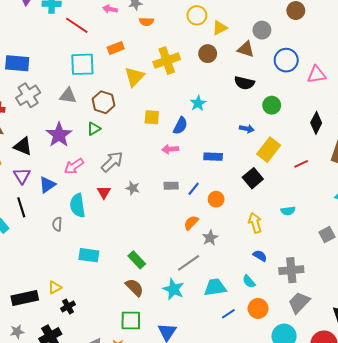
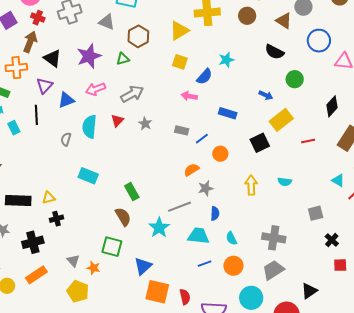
yellow triangle: (134, 77) -> (179, 31), moved
blue semicircle: (260, 256) -> (215, 213), moved, turned 48

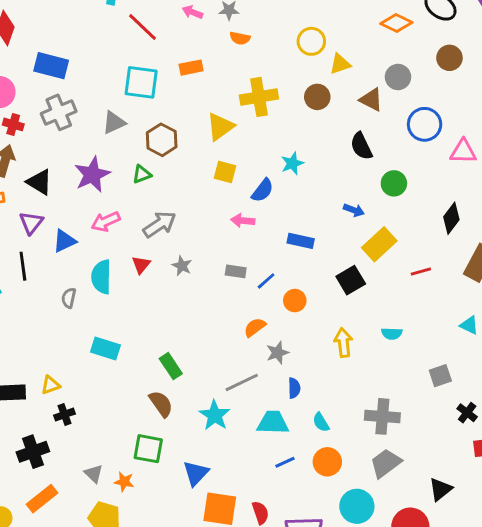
gray triangle: (107, 22) -> (114, 123), turned -42
black semicircle: (274, 52) -> (361, 146), turned 42

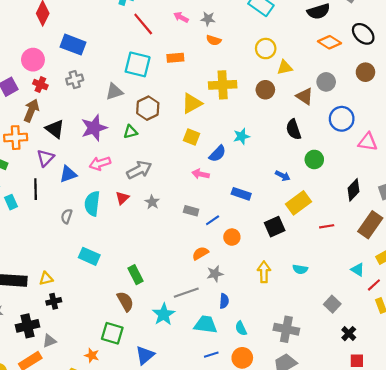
gray cross: (59, 112) -> (75, 80), size x0.7
gray square: (440, 376) -> (332, 304), turned -35
gray triangle: (94, 474) -> (49, 341), moved, turned 48

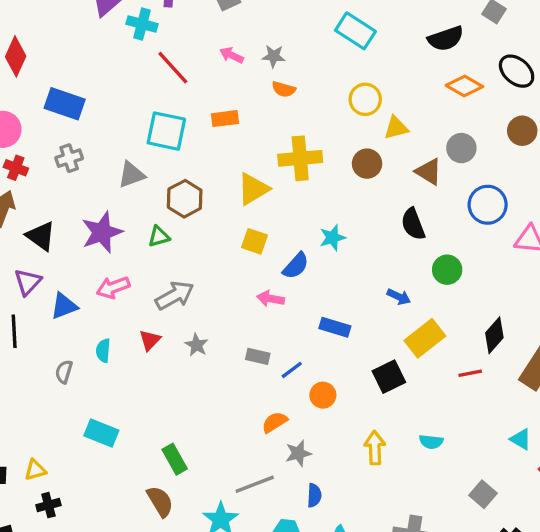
black diamond: (353, 190) -> (494, 335), moved
cyan semicircle: (92, 204) -> (103, 351), size x0.6

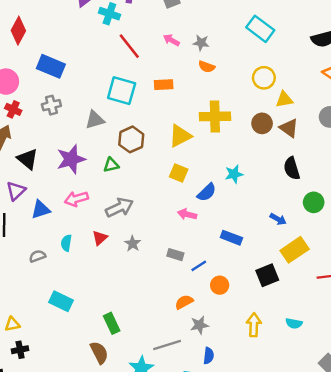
brown triangle: (429, 172) -> (289, 128), moved
gray semicircle: (64, 372) -> (37, 256), turned 49

